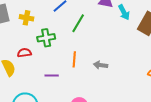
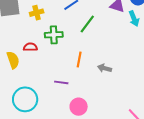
yellow cross: (26, 18) -> (37, 13), turned -32
purple line: (52, 75) -> (61, 82), moved

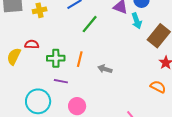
green cross: (54, 35) -> (56, 58), moved
yellow semicircle: (13, 60) -> (14, 56), turned -138
cyan circle: (25, 99) -> (38, 101), moved

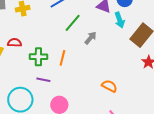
gray arrow: (105, 69) -> (91, 38), moved, turned 112
orange semicircle: (158, 87) -> (109, 86), moved

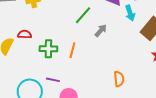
purple line: (43, 80) -> (53, 80), moved
orange semicircle: (109, 86) -> (119, 79), turned 56

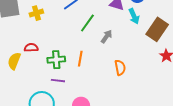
orange semicircle: (119, 79) -> (120, 68), moved
purple line: (53, 80) -> (58, 81), moved

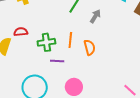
orange semicircle: (120, 68) -> (90, 47), moved
purple line: (58, 81) -> (57, 61), moved

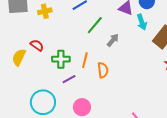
red semicircle: (21, 32) -> (37, 45), turned 32
purple line: (57, 61) -> (69, 79), turned -40

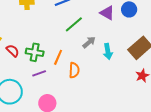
cyan arrow: (142, 22) -> (108, 52), moved
red semicircle: (37, 45) -> (13, 51), moved

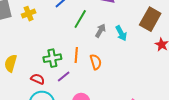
red semicircle: (13, 51) -> (38, 79), moved

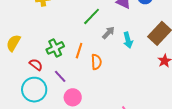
green cross: (52, 58) -> (55, 48), turned -30
purple line: (64, 77) -> (60, 76), moved, turned 72

